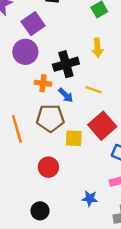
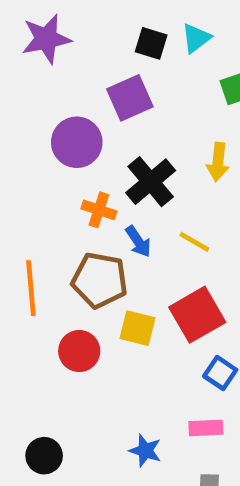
purple square: (33, 24) -> (130, 98), moved
black cross: (66, 64) -> (151, 182), turned -35
red circle: (48, 167) -> (79, 351), moved

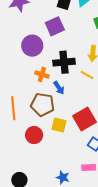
black cross: (151, 182) -> (64, 62), turned 35
yellow line: (194, 242) -> (87, 75), moved

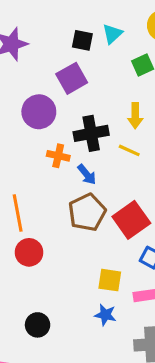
brown pentagon: (43, 105) -> (87, 212), moved, turned -30
yellow square: (59, 125) -> (110, 280), moved
red circle: (34, 135) -> (29, 252), moved

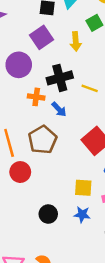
yellow arrow: (135, 116) -> (76, 41), moved
brown pentagon: (87, 212) -> (43, 140), moved
black circle: (38, 325) -> (48, 214), moved

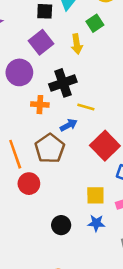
yellow line: (90, 88) -> (86, 107), moved
blue arrow: (59, 109) -> (69, 125), moved, turned -70

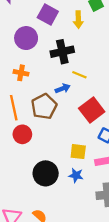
purple square: (41, 42) -> (48, 14), turned -30
orange cross: (40, 105) -> (21, 73), moved
black circle: (61, 225) -> (46, 173), size x1.5

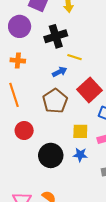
brown pentagon: (44, 106) -> (55, 101), moved
red circle: (22, 134) -> (24, 131), moved

